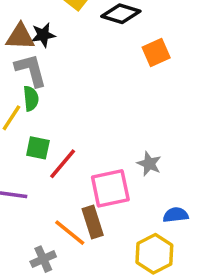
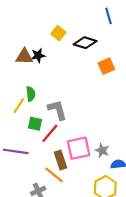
gray L-shape: (31, 70) -> (57, 110), moved
gray star: (149, 164) -> (102, 150), moved
brown rectangle: (93, 222) -> (61, 160), moved

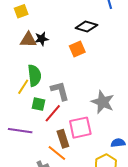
yellow square: (58, 33) -> (21, 11), moved, turned 32
orange square: (106, 66) -> (77, 49), moved
green semicircle: (31, 94) -> (34, 76), size x1.5
gray star: (102, 150) -> (103, 102), moved, size x1.6

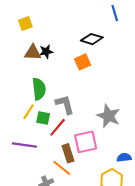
yellow line: (23, 87) -> (29, 112), moved

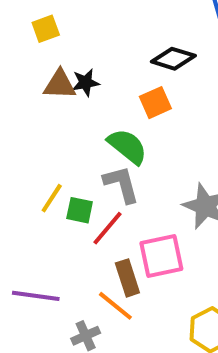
green semicircle: (39, 89) -> (127, 146), moved, turned -45
purple line: (24, 145) -> (36, 296), moved

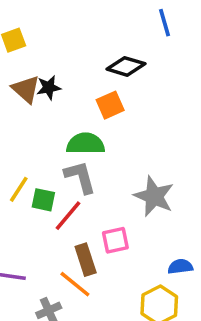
brown triangle: (60, 85) -> (26, 89), turned 40
green semicircle: (127, 146) -> (86, 144), turned -39
pink square: (161, 256) -> (115, 240), size x0.7

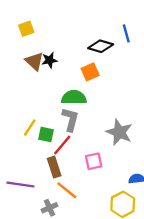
blue line: (165, 23) -> (126, 33), moved
gray L-shape: (80, 177) -> (70, 119), turned 30
brown rectangle: (86, 260) -> (54, 167), moved

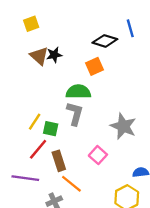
red line: (62, 145) -> (38, 149), moved
pink square: (94, 161) -> (98, 155), turned -36

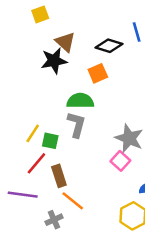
yellow square: (31, 24) -> (40, 14), moved
black star: (54, 55) -> (54, 61), size x1.5
brown triangle: (39, 56) -> (65, 42), moved
pink square: (98, 155) -> (120, 161), moved

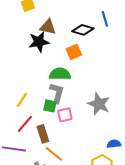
brown triangle: (65, 42) -> (48, 27), turned -30
green square: (50, 141) -> (50, 106), moved
pink square: (120, 161) -> (65, 115), moved, turned 35

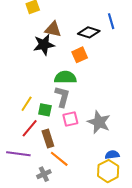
gray star: (99, 104) -> (99, 122), moved
green square: (50, 106) -> (45, 110), moved
blue semicircle: (114, 144) -> (112, 155), moved

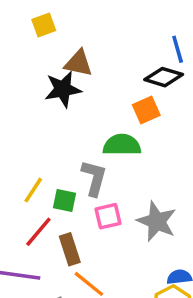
black diamond: (89, 32) -> (164, 77), moved
orange square: (80, 55) -> (146, 110), moved
green semicircle: (65, 77) -> (122, 145), moved

